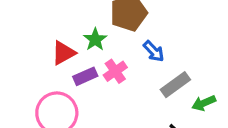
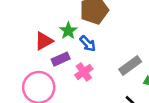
blue arrow: (154, 51) -> (88, 44), moved
pink cross: (115, 71) -> (84, 72), moved

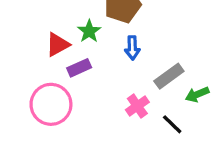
blue arrow: (88, 44) -> (132, 48), moved, turned 42
pink cross: (84, 72) -> (137, 106), moved

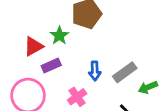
blue arrow: (132, 48) -> (95, 71), moved
pink cross: (137, 106) -> (77, 97), moved

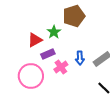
pink cross: (77, 97) -> (61, 67), moved

